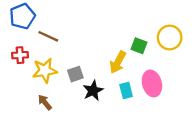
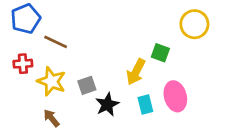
yellow circle: (170, 38) -> (194, 24), moved
yellow star: (45, 70) -> (51, 81), turned 30

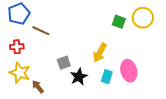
green square: (160, 53) -> (119, 22), moved
yellow star: (51, 81) -> (20, 73), moved
cyan rectangle: (145, 105) -> (107, 77), turned 32

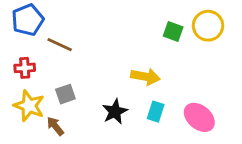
yellow arrow: (100, 53) -> (145, 77), turned -108
gray square: (64, 63) -> (65, 94), moved
pink ellipse: (129, 71) -> (199, 117), moved, turned -35

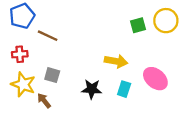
green square: (173, 32) -> (138, 25), turned -35
gray square: (65, 94) -> (52, 75), turned 35
black star: (115, 112) -> (92, 89), turned 30
pink ellipse: (199, 117) -> (155, 79), moved

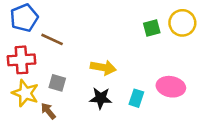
red cross: (20, 54) -> (21, 60), size x1.5
yellow arrow: (116, 61) -> (103, 68), moved
pink ellipse: (155, 79) -> (171, 87), turned -30

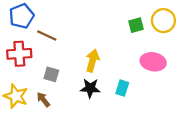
yellow arrow: (103, 68) -> (92, 61), turned -85
pink ellipse: (171, 87) -> (153, 62), moved
yellow star: (25, 93) -> (16, 96), moved

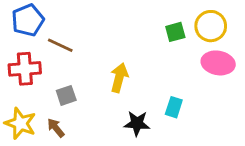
pink ellipse: (153, 62) -> (218, 63), moved
gray square: (51, 74) -> (66, 95), turned -35
black star: (90, 88) -> (137, 123), moved
cyan rectangle: (122, 88) -> (174, 107), moved

